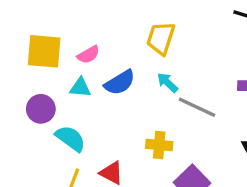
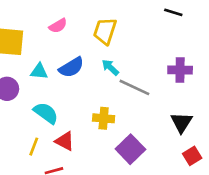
pink semicircle: (88, 55) -> (58, 26), moved
cyan semicircle: (70, 138) -> (46, 113), moved

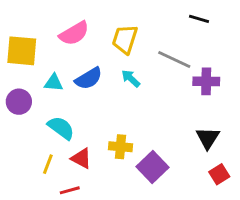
pink semicircle: (58, 26) -> (74, 33), size x1.5
gray line: (134, 87) -> (174, 60), moved
yellow cross: (104, 118) -> (121, 147), moved

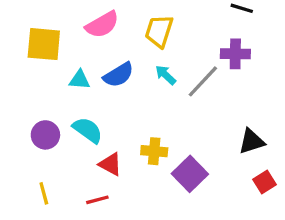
gray line: (174, 60) -> (203, 81), moved, turned -72
purple cross: (206, 81) -> (235, 54), moved
purple circle: (19, 102) -> (45, 135), moved
black triangle: (208, 138) -> (252, 141), turned 40
yellow line: (48, 164) -> (44, 193), moved, turned -36

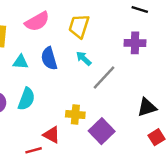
blue semicircle: (118, 75) -> (49, 58), turned 105
gray line: (203, 81) -> (104, 78), moved
cyan semicircle: (88, 130) -> (26, 99), turned 75
red triangle: (110, 164) -> (51, 135), moved

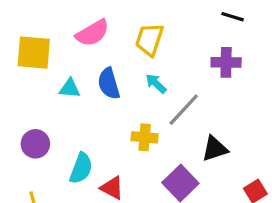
cyan semicircle: (26, 99) -> (81, 168), moved
black triangle: (147, 107) -> (215, 149), moved
yellow cross: (75, 114) -> (145, 137), moved

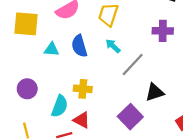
yellow cross: (145, 137) -> (83, 89), moved

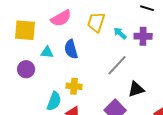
cyan arrow: (113, 46) -> (120, 33), moved
purple circle: (27, 89) -> (26, 69), moved

